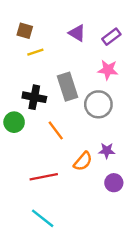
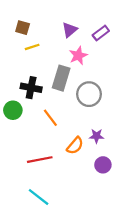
purple triangle: (77, 33) -> (70, 30), turned 49
pink star: (108, 70) -> (78, 56), moved, turned -30
gray rectangle: (68, 87) -> (61, 78), turned 35

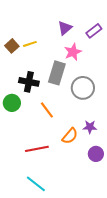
brown square: (23, 28) -> (12, 46), moved, turned 32

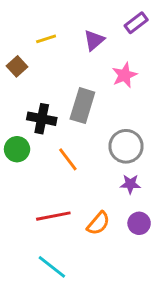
purple rectangle: (94, 31) -> (136, 23), moved
yellow line: (30, 44) -> (46, 39), moved
pink star: (73, 52) -> (125, 75), moved
gray circle: (83, 88) -> (126, 146), moved
orange semicircle: (70, 136) -> (98, 223), moved

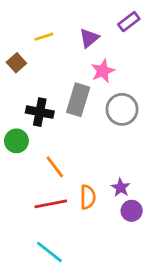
pink star: (125, 75) -> (103, 71), moved
gray circle: (126, 146) -> (122, 109), moved
orange line: (68, 159) -> (55, 167), moved
purple star: (130, 184) -> (121, 187), moved, turned 30
orange semicircle: (98, 223) -> (88, 197), moved, turned -40

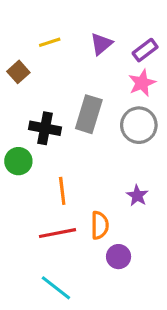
purple rectangle: (129, 22) -> (145, 50), moved
pink star: (103, 71) -> (142, 83), moved
orange line: (55, 167) -> (62, 191), turned 30
purple star: (121, 187) -> (137, 196), moved
purple circle: (132, 211) -> (119, 257), moved

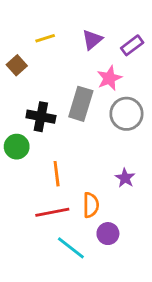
pink star: (142, 83) -> (109, 78), moved
cyan line: (56, 288) -> (71, 248), moved

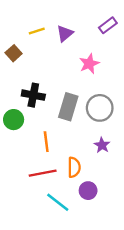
purple triangle: (92, 40) -> (65, 33), moved
purple rectangle: (132, 45) -> (108, 25), moved
gray rectangle: (81, 104) -> (68, 107), moved
gray circle: (126, 114) -> (100, 108), moved

